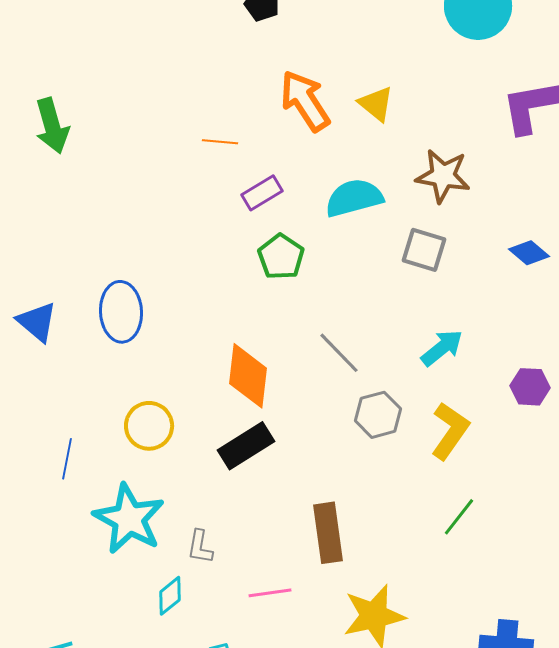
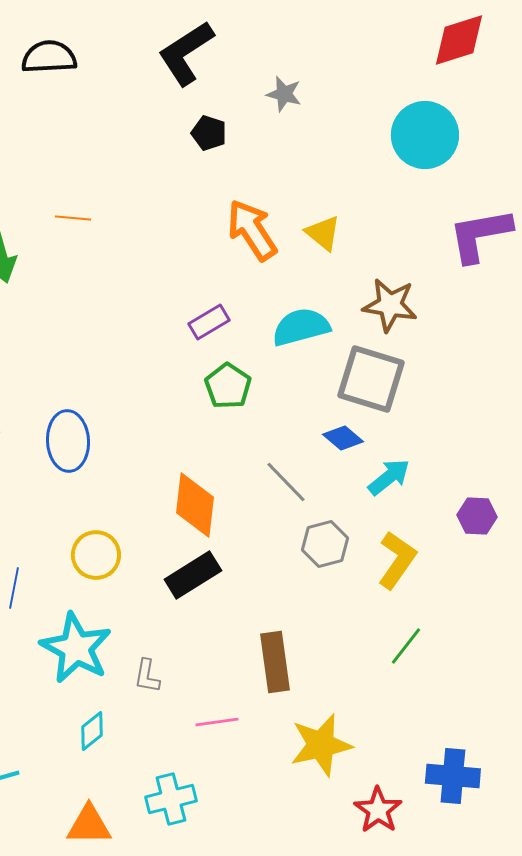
orange line: (220, 142) -> (73, 218), moved
gray square: (424, 250) -> (371, 379), size x1.5
blue diamond: (529, 253) -> (343, 438), moved
cyan diamond: (170, 596) -> (92, 731), moved

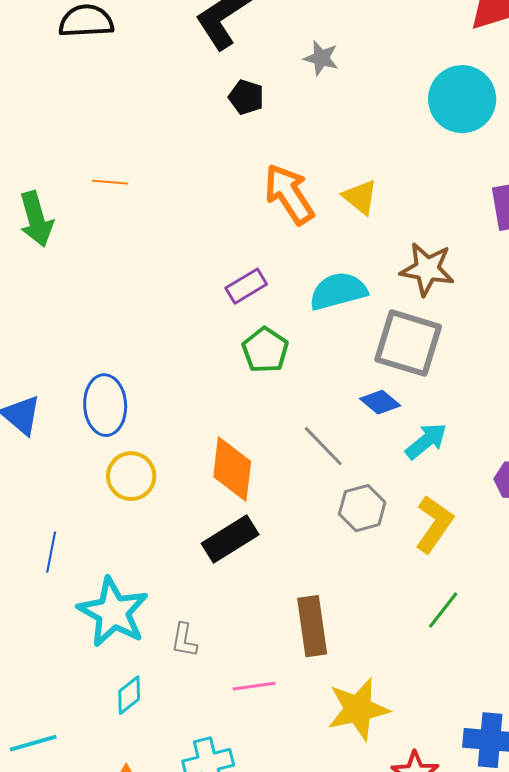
yellow circle: (96, 555) -> (131, 476), moved

